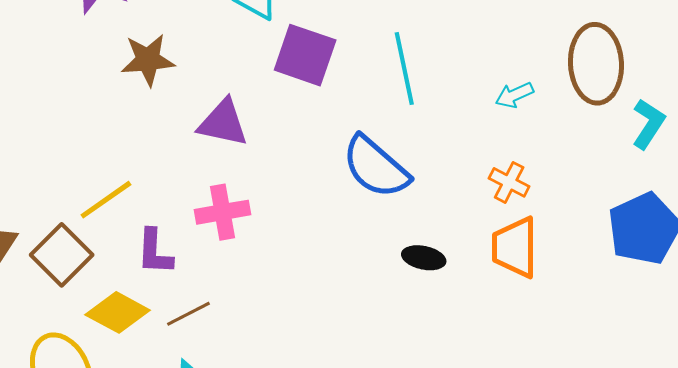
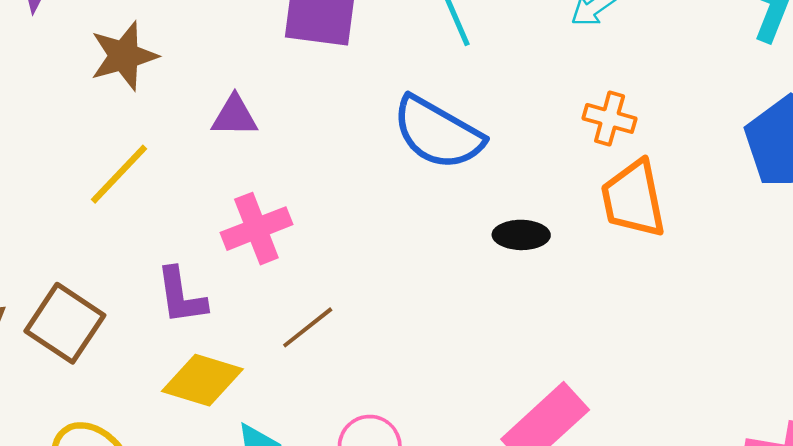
purple triangle: (223, 123) -> (234, 116), size x0.7
yellow line: (106, 200) -> (119, 174), moved
yellow diamond: (118, 312) -> (202, 380), moved
brown line: (188, 314) -> (308, 327), moved

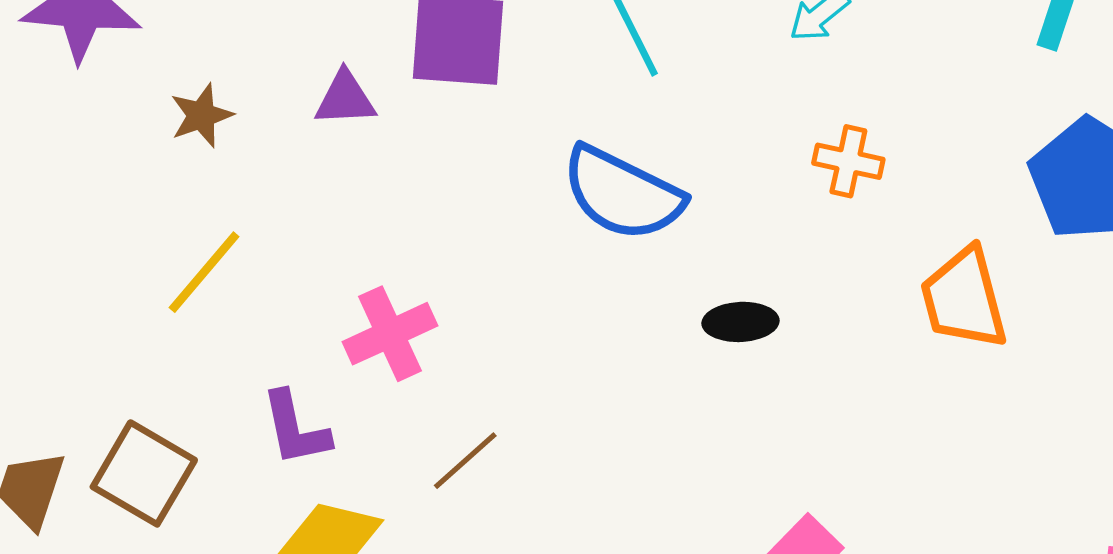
brown star: (124, 56) -> (201, 115), size x0.7
purple triangle: (234, 116) -> (345, 99), moved
orange trapezoid: (633, 199) -> (964, 298), moved

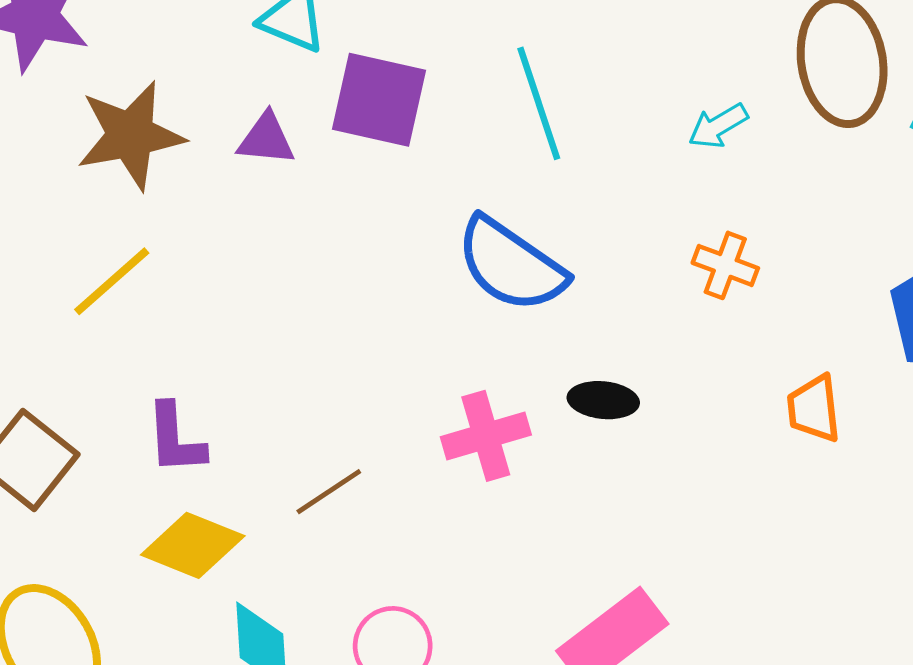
brown star: (201, 115) -> (131, 135), size x1.8
orange trapezoid: (964, 298) -> (814, 409), size x0.7
pink cross: (390, 334) -> (486, 436), moved

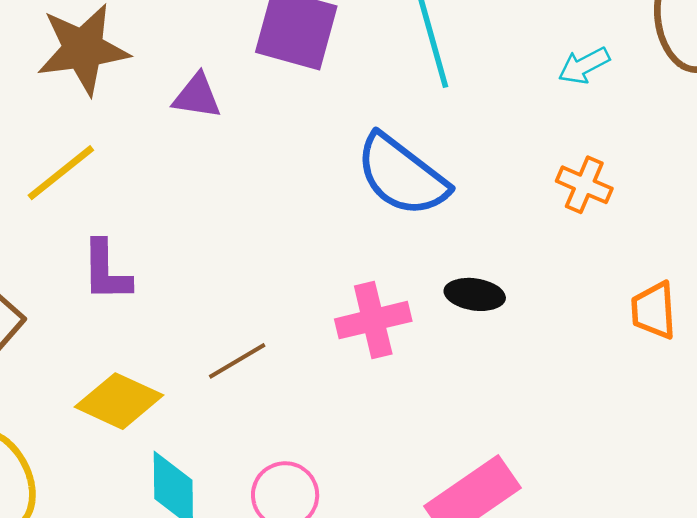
purple triangle: (266, 139) -> (197, 96), moved
purple L-shape: (175, 439) -> (106, 271), moved

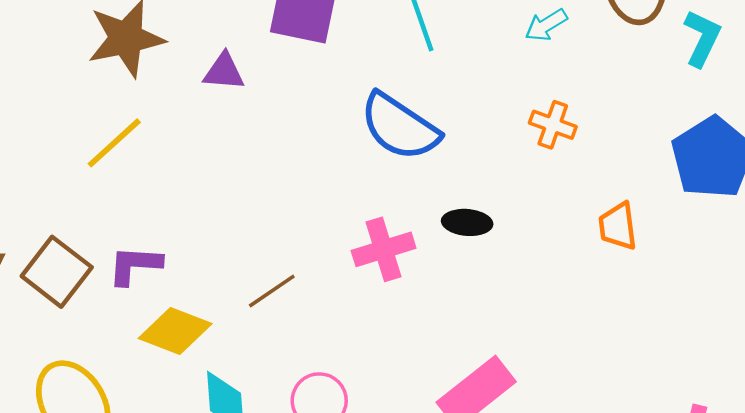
purple L-shape: (106, 271) -> (135, 265), moved, turned 98

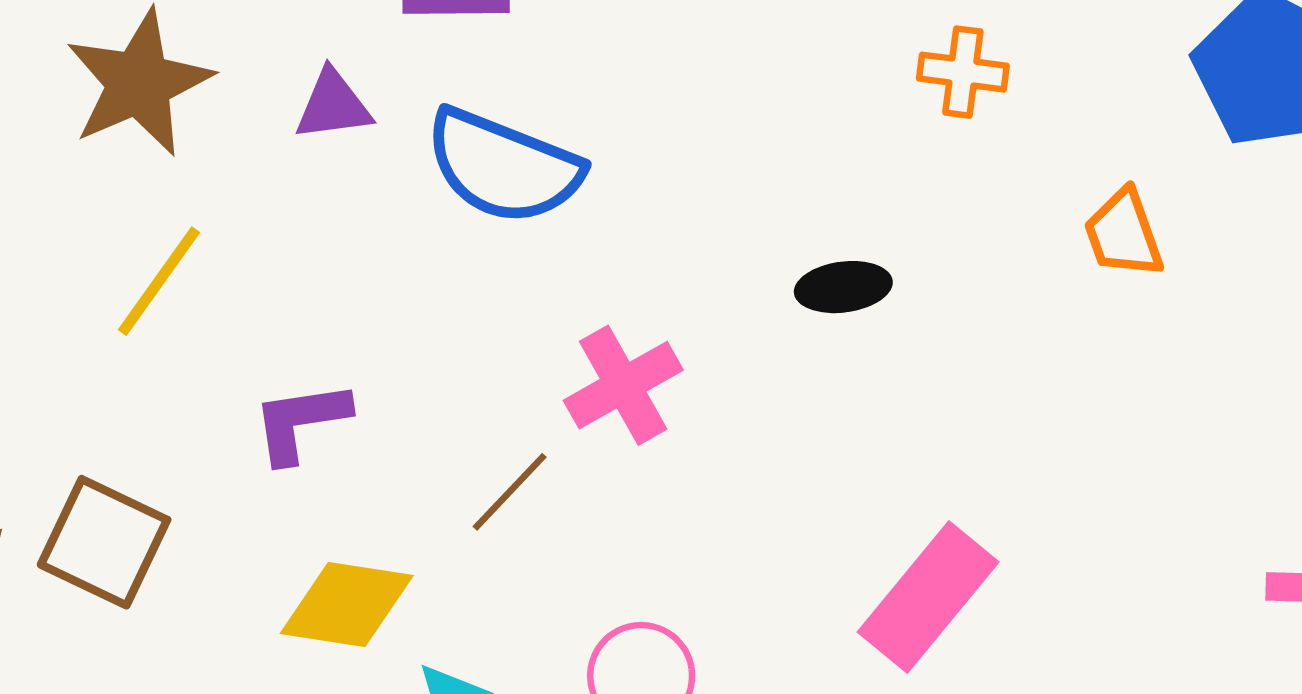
blue semicircle: (400, 127) -> (503, 167), moved
pink cross: (384, 249) -> (623, 385), moved
purple L-shape: (135, 265) -> (301, 422), moved

